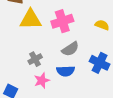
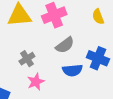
yellow semicircle: (102, 25) -> (98, 17), turned -128
blue semicircle: (66, 71) -> (72, 70), moved

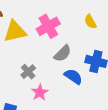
blue semicircle: (72, 70) -> (73, 76), turned -132

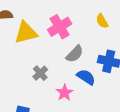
pink star: (40, 92) -> (64, 93), moved

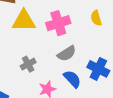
yellow semicircle: (102, 21) -> (96, 18), moved

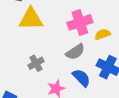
yellow semicircle: (96, 18) -> (103, 34), moved, turned 88
pink cross: (58, 23) -> (80, 22), moved

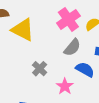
yellow triangle: (31, 19) -> (23, 30), turned 45

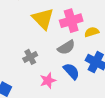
yellow triangle: (23, 30) -> (43, 19), moved

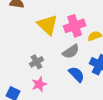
pink star: (48, 81) -> (39, 84), moved

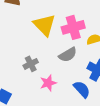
blue semicircle: (76, 74) -> (82, 89), moved
pink star: (39, 84) -> (48, 83), moved

